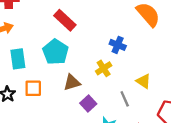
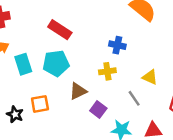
cyan pentagon: (55, 52) -> (56, 63), turned -30
cyan rectangle: (18, 59) -> (23, 64), moved
yellow cross: (104, 68) -> (107, 71), turned 35

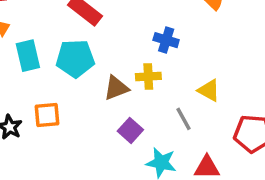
brown triangle: (78, 91) -> (116, 88), moved

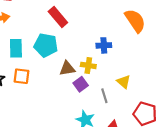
blue cross: (166, 40) -> (104, 45), turned -32
cyan rectangle: (28, 56) -> (16, 48), moved
purple square: (130, 130) -> (81, 84), moved

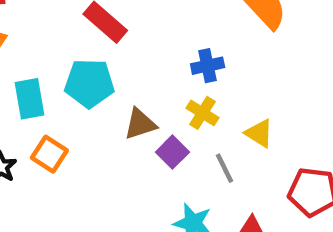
yellow cross: (88, 65) -> (202, 113), moved, turned 32
orange square: (21, 76) -> (49, 154), turned 35

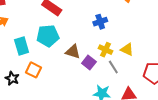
yellow cross: (202, 113) -> (105, 50), moved
brown triangle: (140, 124) -> (73, 52), turned 42

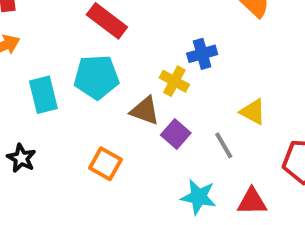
yellow cross: (105, 50) -> (174, 81), moved
orange square: (33, 70) -> (105, 164), moved

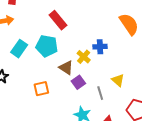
cyan rectangle: (43, 95) -> (19, 49), turned 36
orange square: (105, 164) -> (41, 89), turned 35

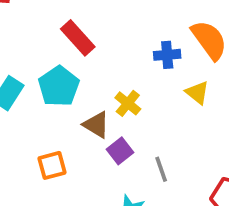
cyan pentagon: (47, 46) -> (59, 86), turned 30
blue cross: (100, 47) -> (167, 55), moved
yellow triangle: (118, 80) -> (197, 93), moved

